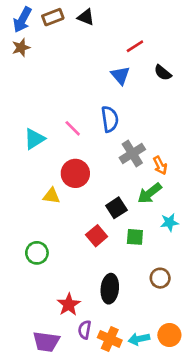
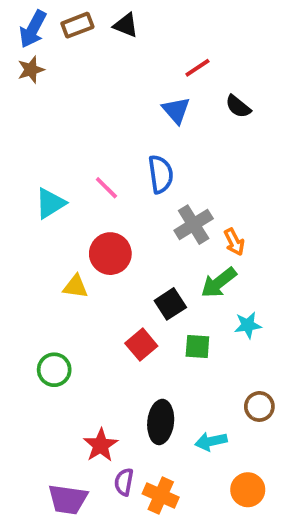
brown circle: (160, 278) -> (259, 406), moved
cyan arrow: (139, 339) -> (211, 441), moved

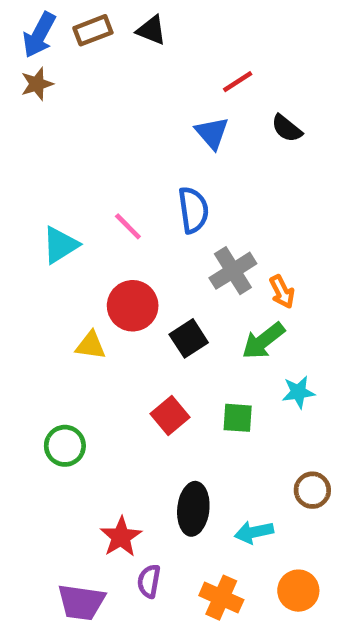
black square: (170, 304) -> (189, 338), moved
orange cross: (161, 496) -> (221, 598), moved

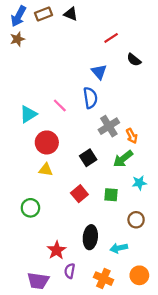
blue triangle: (212, 133) -> (99, 72), moved
red circle: (133, 306) -> (47, 142), moved
yellow triangle: (91, 345) -> (46, 170), moved
brown circle: (312, 490) -> (136, 220), moved

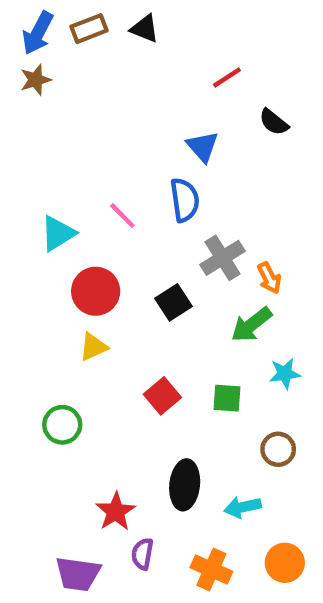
black square: (88, 158) -> (174, 302), moved
yellow triangle: (46, 170) -> (93, 347), turned -32

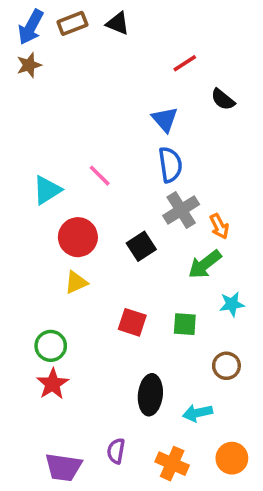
blue semicircle: (185, 200) -> (170, 165), moved
red square: (162, 396) -> (132, 322), turned -32
red star: (116, 512) -> (53, 384), moved

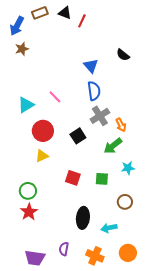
blue arrow: (31, 27) -> (17, 26), moved
red line: (185, 63) -> (82, 21), moved, turned -32
brown star: (29, 65) -> (22, 49), moved

